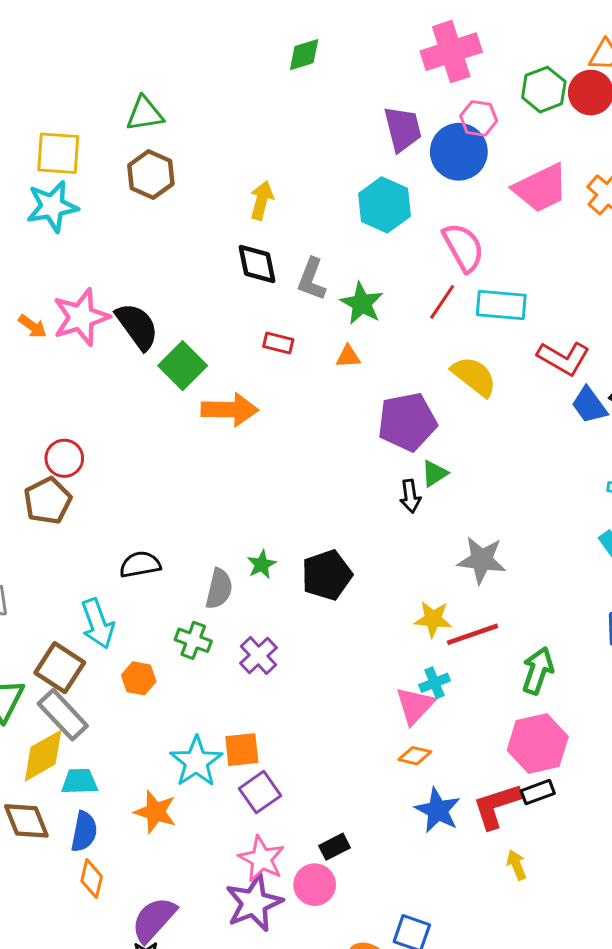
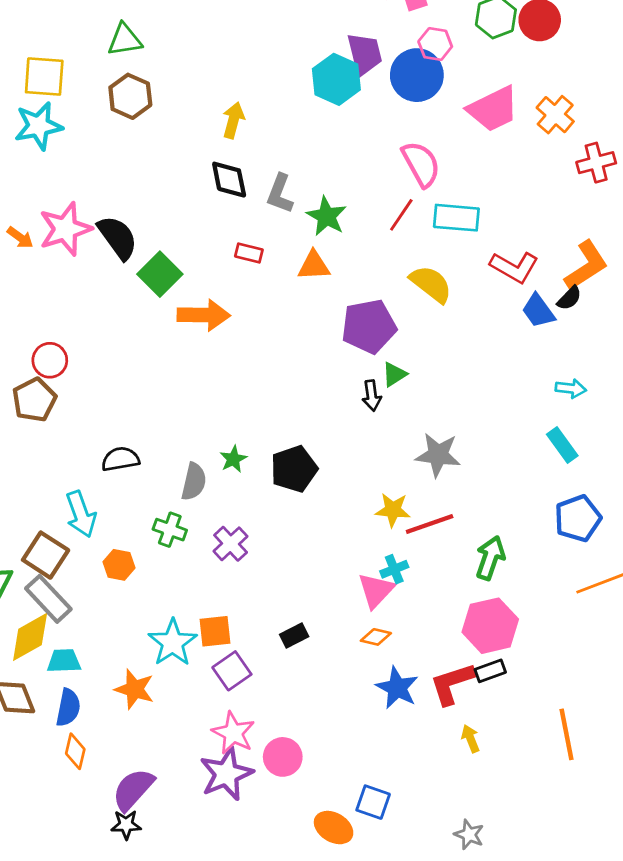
cyan hexagon: (384, 205) -> (336, 79), moved
orange triangle: (348, 357) -> (314, 266), size x1.4
black rectangle: (334, 847) -> (294, 636), moved

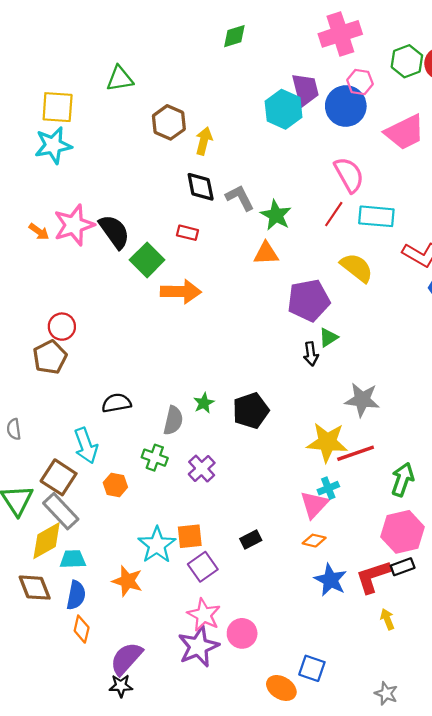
brown hexagon: (130, 96) -> (169, 122), moved
gray L-shape: (280, 194) -> (240, 198), turned 132
red rectangle: (249, 253) -> (187, 233), moved
yellow star: (393, 510) -> (327, 442), size x1.5

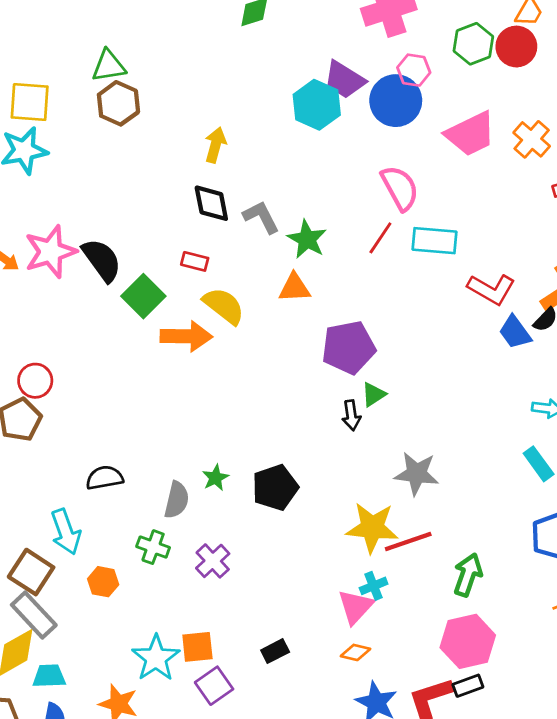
purple trapezoid: (305, 90) -> (344, 80), turned 136
brown hexagon: (169, 122) -> (118, 103), moved
yellow semicircle: (357, 268) -> (224, 306), moved

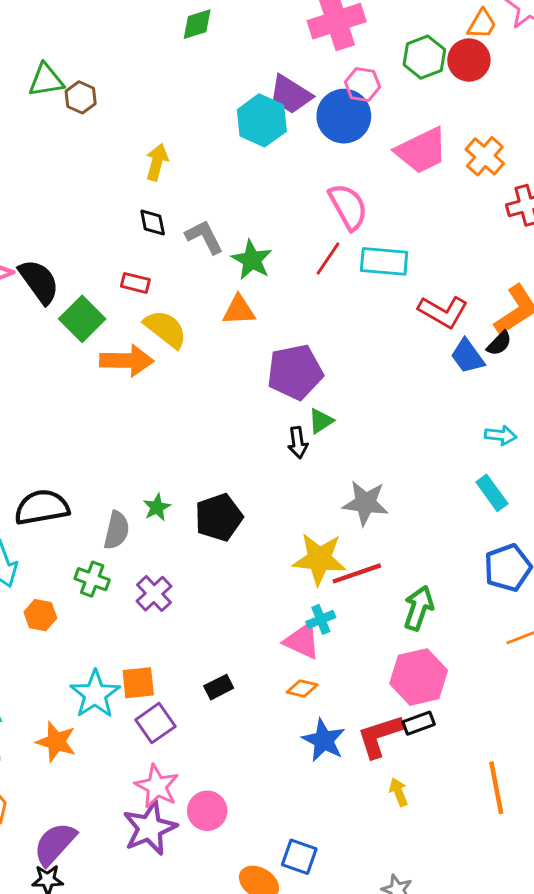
brown hexagon: (118, 103) -> (81, 97), moved, size x0.7
black diamond: (211, 203) -> (153, 223), size x0.7
black semicircle: (105, 478) -> (42, 507), size x1.4
pink triangle: (356, 607) -> (302, 641), turned -48

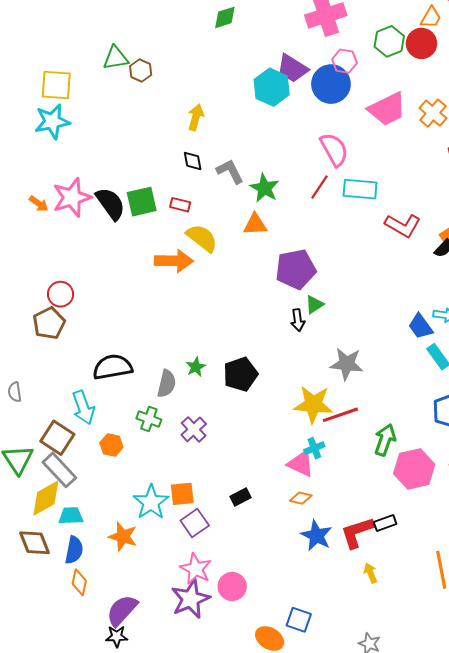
green square: (82, 319) -> (142, 202), moved, turned 32
blue trapezoid: (468, 356) -> (420, 326), moved
pink hexagon: (419, 677) -> (414, 469), moved

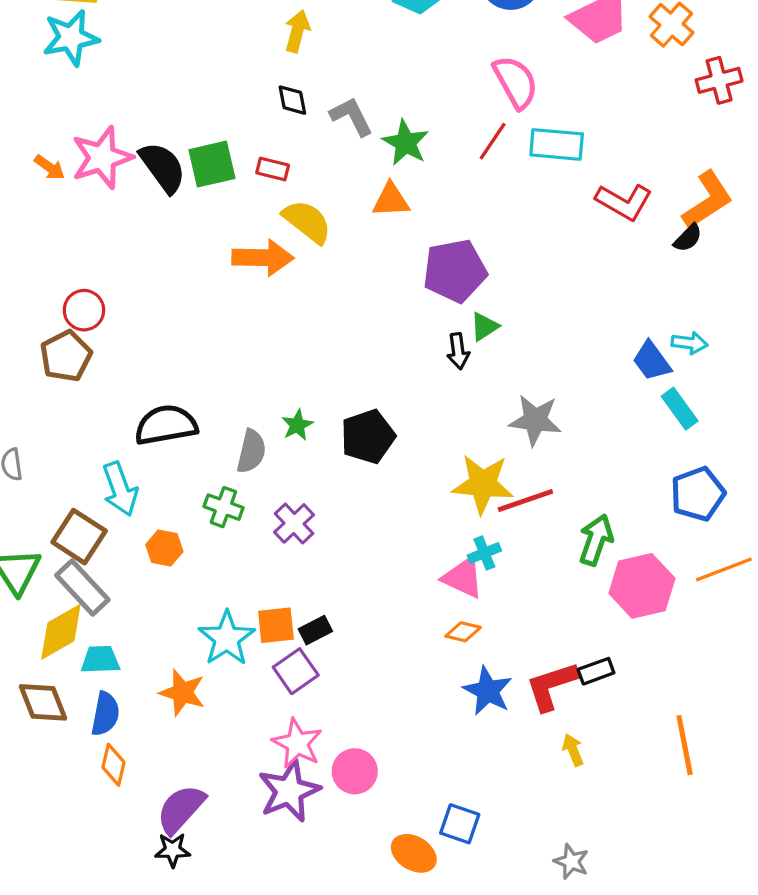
black rectangle: (240, 497) -> (315, 630), moved

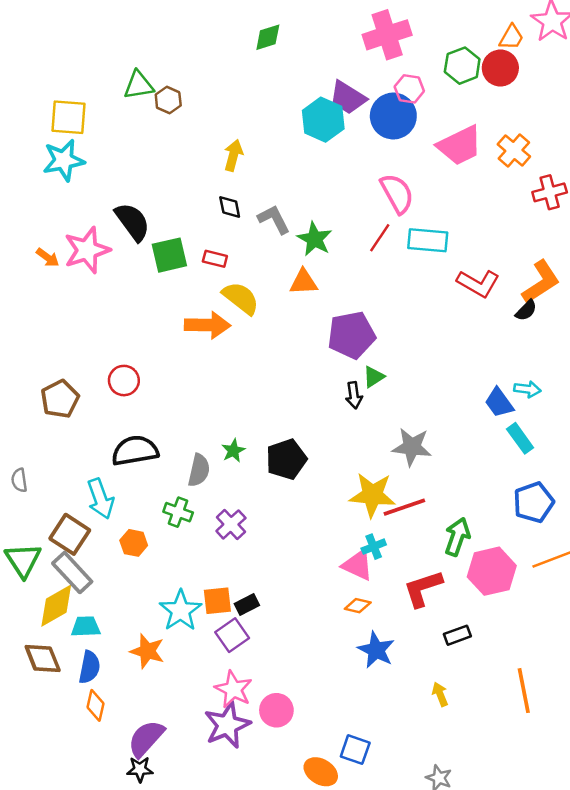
black semicircle: (163, 167) -> (132, 222), moved
red circle: (84, 310) -> (124, 381), moved
red L-shape: (552, 686) -> (423, 588), moved

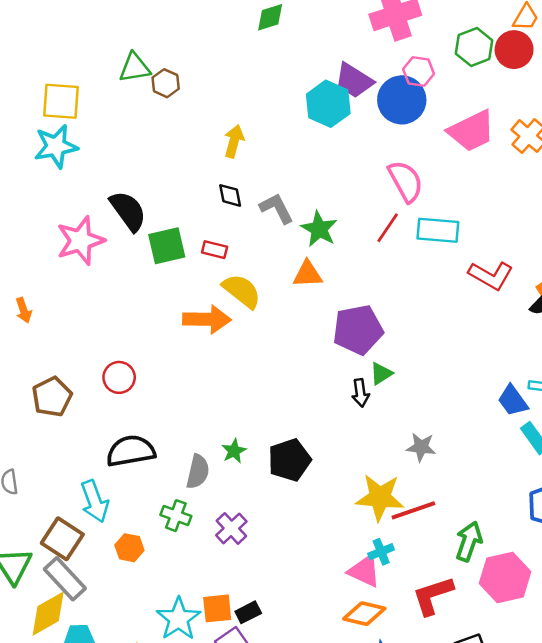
orange arrow: (48, 257) -> (24, 310), moved, turned 35
gray star: (412, 447) -> (421, 447), size x0.7
orange diamond: (358, 606) -> (364, 614), size x1.5

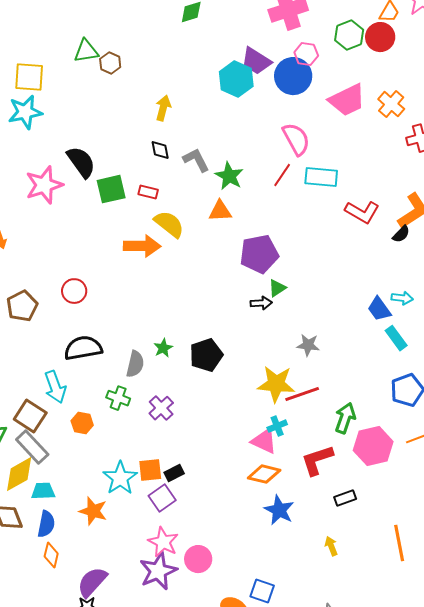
black arrow: (360, 393) -> (261, 303), turned -85

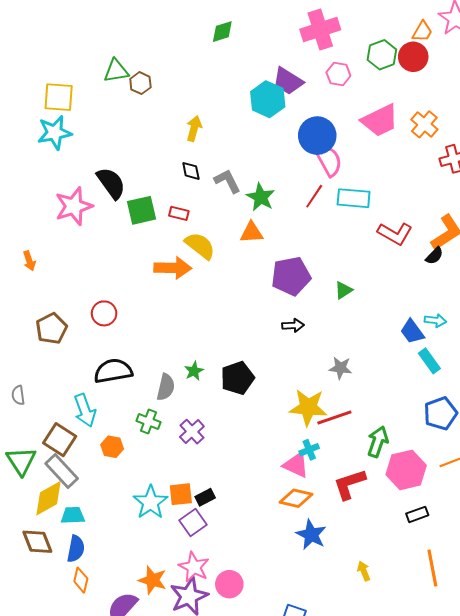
blue circle: (293, 76) -> (317, 136), moved
green triangle: (277, 288) -> (343, 290), moved
black rectangle: (345, 498) -> (417, 514), moved
orange star: (93, 511) -> (153, 580), moved

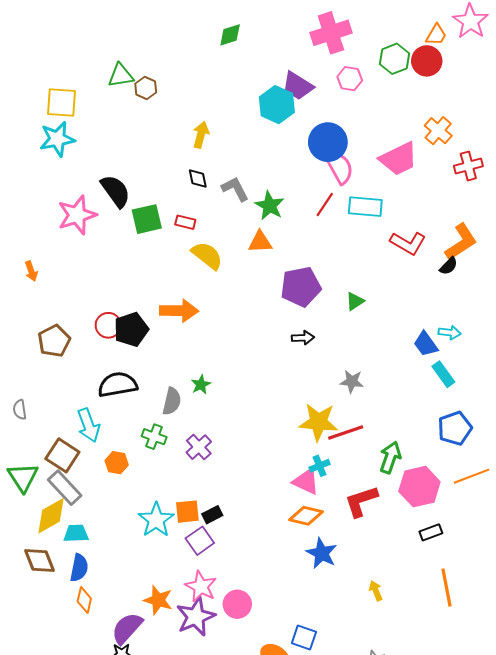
pink trapezoid: (380, 120) -> (399, 159), moved
orange arrow: (173, 268) -> (179, 311), moved
black pentagon: (237, 378) -> (131, 329), moved

